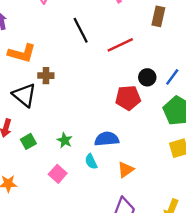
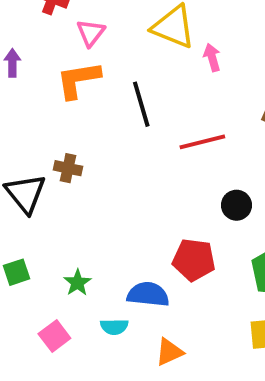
orange L-shape: (22, 53) -> (78, 80), moved, turned 144
red pentagon: (128, 98) -> (194, 260), moved
cyan semicircle: (91, 162) -> (114, 327), turned -77

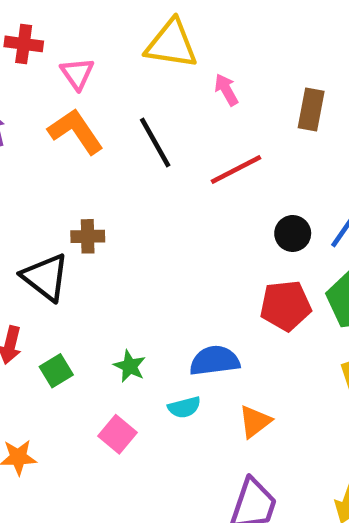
pink arrow: (212, 57) -> (226, 90), moved
orange L-shape: (78, 80) -> (76, 131), turned 78
red pentagon: (194, 260) -> (286, 306), moved

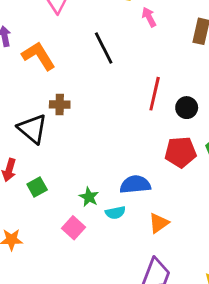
orange L-shape: (76, 131) -> (39, 56), moved
red line: (236, 170) -> (155, 94), moved, turned -52
green star: (130, 366) -> (89, 197), moved

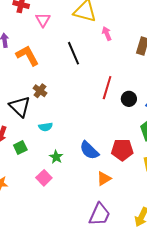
brown cross: (60, 105) -> (40, 91), turned 32
red pentagon: (181, 152) -> (122, 150), moved
blue semicircle: (135, 184) -> (89, 150), turned -135
cyan semicircle: (115, 213) -> (46, 127), moved

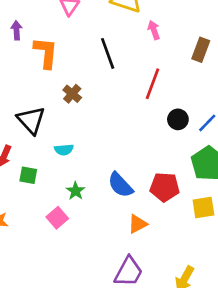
orange L-shape: (27, 56) -> (46, 53), turned 30
red line: (107, 88) -> (152, 84), moved
brown cross: (40, 91) -> (72, 94), moved
green square: (20, 148) -> (28, 175), turned 32

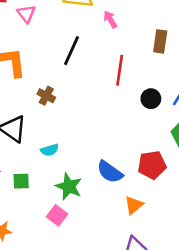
brown rectangle: (201, 50) -> (160, 41), moved
black line: (108, 53) -> (71, 51), turned 56
green star: (76, 191) -> (69, 186), size x1.5

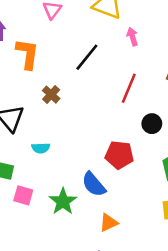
red pentagon: (152, 165) -> (119, 155), moved
green star: (69, 186) -> (63, 201), moved
pink square: (57, 215) -> (23, 195), moved, turned -36

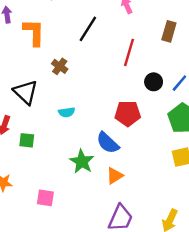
cyan semicircle: (41, 148) -> (67, 112), moved
pink square: (23, 195) -> (45, 198), moved
orange triangle: (109, 223) -> (115, 176), moved

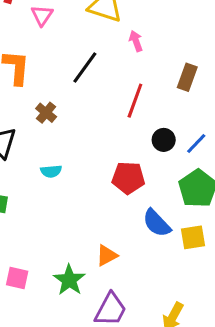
blue semicircle: (108, 143) -> (157, 223), moved
green star: (82, 162) -> (69, 280), moved

